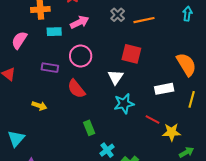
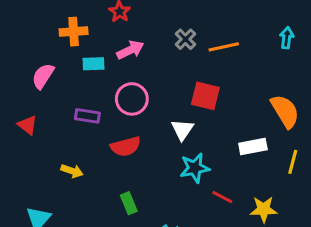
red semicircle: (76, 89) -> (126, 146), turned -66
red line: (153, 119) -> (222, 197), moved
green rectangle: (89, 128) -> (129, 203), moved

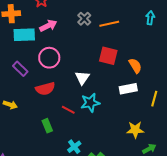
cyan rectangle: (94, 64) -> (24, 35), size x1.5
red square: (205, 96) -> (108, 56), moved
orange semicircle: (285, 111) -> (135, 66), moved, size x0.7
purple rectangle: (87, 116) -> (20, 69), turned 35
red line: (222, 197) -> (68, 110), moved

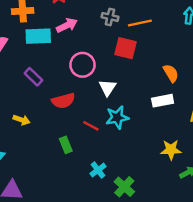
gray cross: (84, 19) -> (110, 17), turned -32
red square: (108, 56) -> (126, 48), moved
pink circle: (49, 58) -> (82, 65), moved

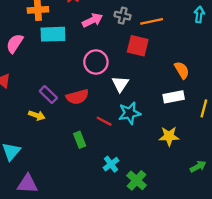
pink arrow: (67, 25) -> (92, 20), moved
purple rectangle: (33, 77) -> (48, 95), moved
yellow star: (171, 150) -> (169, 136), moved

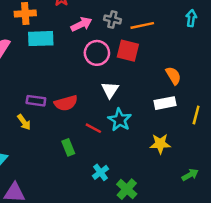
pink circle: (96, 62) -> (97, 53), moved
purple rectangle: (48, 95) -> (36, 101), turned -36
cyan star: (130, 113) -> (120, 120), turned -30
yellow arrow: (37, 115) -> (24, 122), turned 35

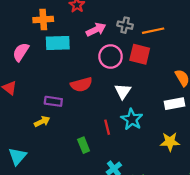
red semicircle: (66, 103) -> (81, 85), moved
yellow arrow: (24, 122) -> (42, 122), turned -80
red line: (93, 128) -> (107, 127), turned 48

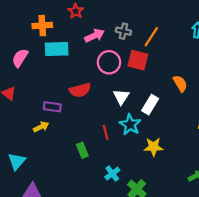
orange line: (153, 31) -> (151, 37), turned -45
white rectangle: (174, 104) -> (150, 105), moved, turned -48
yellow star: (170, 142) -> (153, 147), moved

